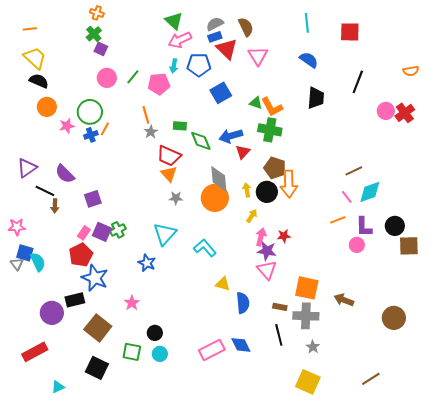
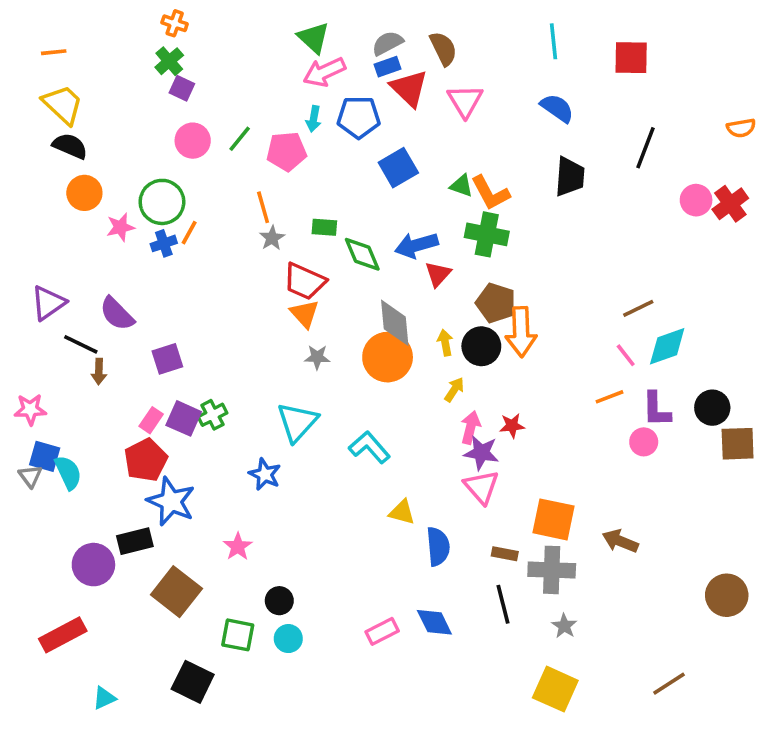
brown circle: (394, 318) -> (727, 595), moved
pink rectangle: (212, 350) -> (382, 631), size x0.7
black square: (97, 368) -> (193, 682), moved

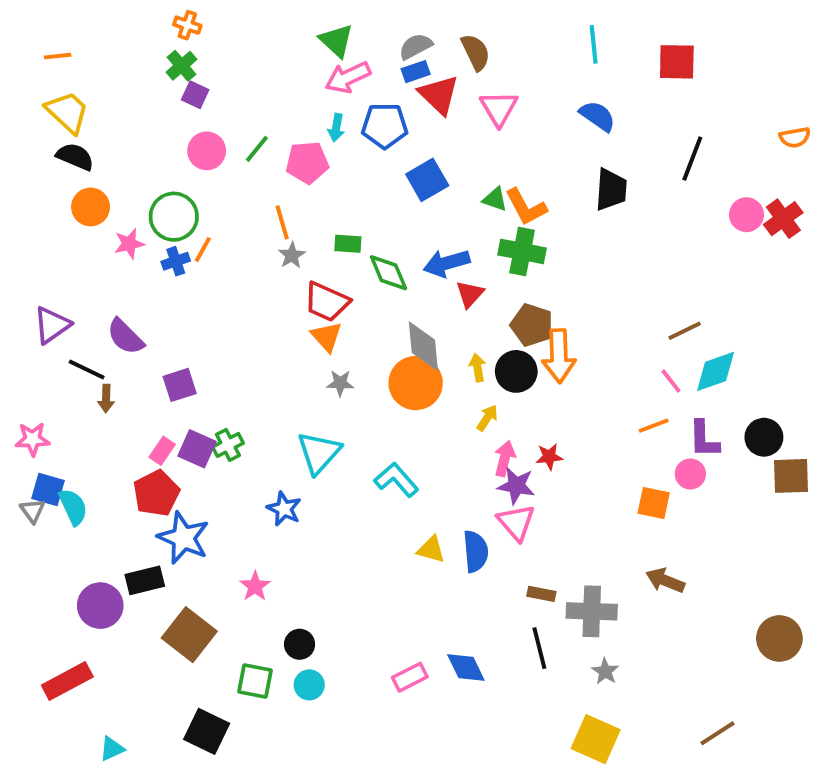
orange square: (554, 519) -> (654, 503), moved, size x0.7
blue semicircle: (438, 547) -> (476, 551), moved

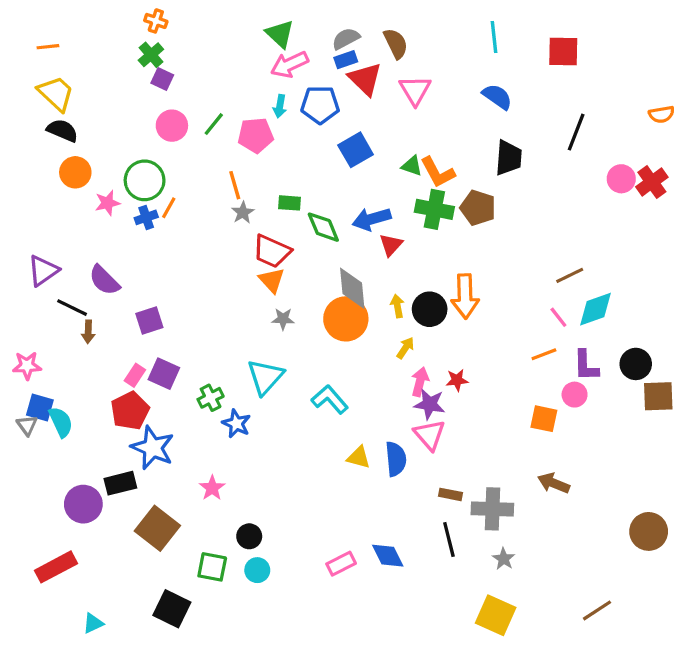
brown pentagon: (532, 325) -> (478, 208), moved
green cross: (228, 445) -> (211, 398), moved

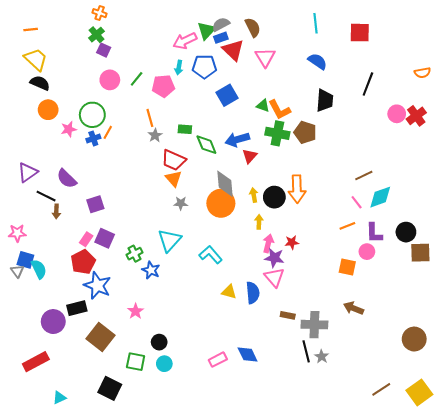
green triangle: (280, 34) -> (206, 31), moved, turned 30
yellow arrow: (405, 348) -> (259, 222), turned -32
black line: (449, 540) -> (306, 351), moved
yellow square: (496, 615) -> (419, 392), moved, turned 30

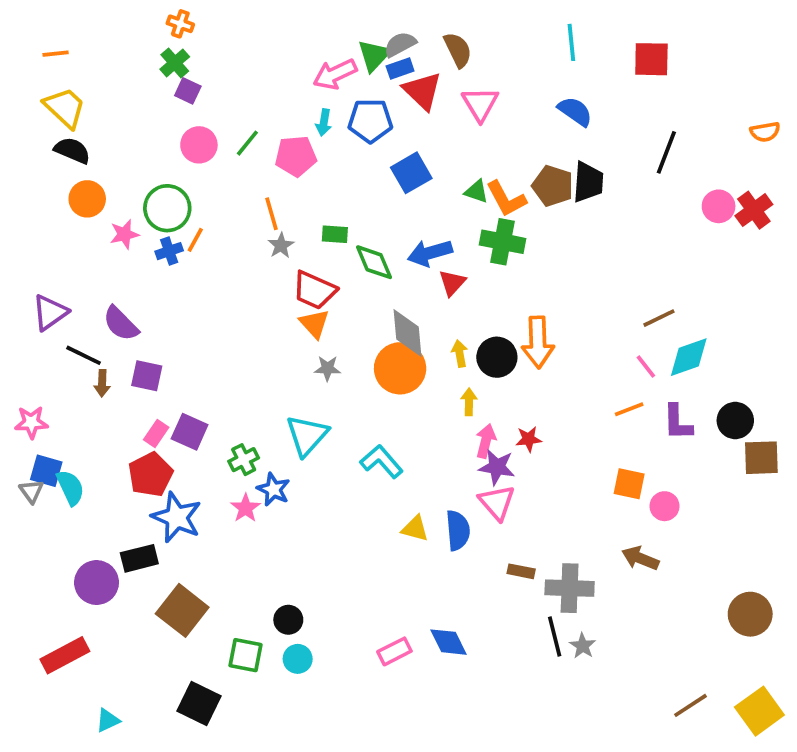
brown pentagon: (305, 132) -> (553, 186), moved
purple square: (95, 204) -> (147, 376), moved, turned 30
pink circle: (367, 252) -> (665, 506), moved
pink star: (136, 311) -> (245, 508), moved

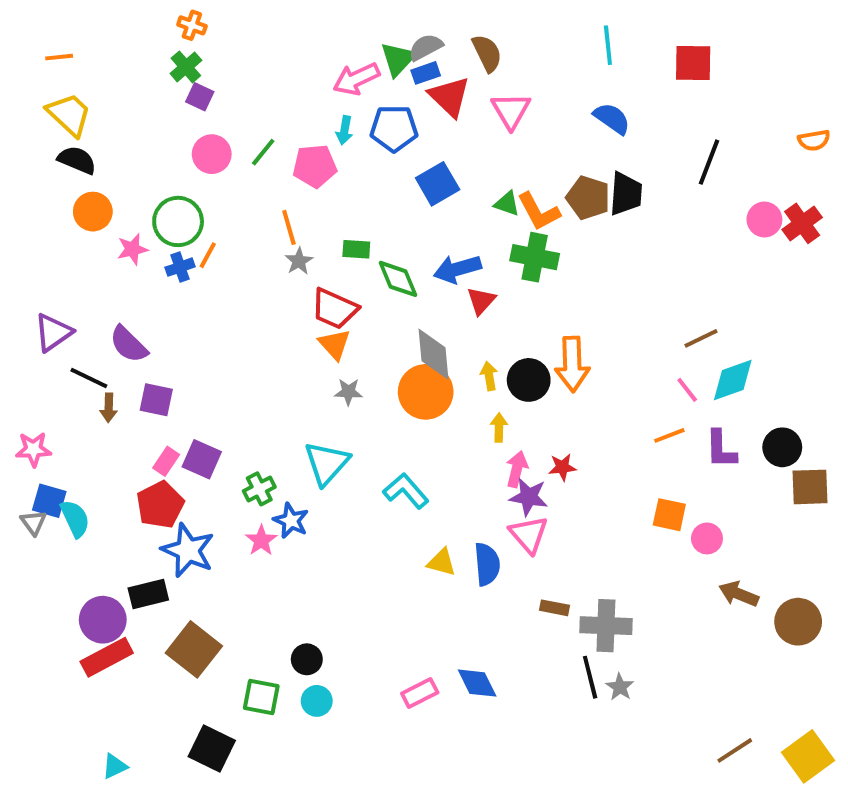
brown arrow: (640, 558) -> (739, 594), moved
brown circle: (750, 614) -> (798, 622), moved
red rectangle: (65, 655) -> (107, 657), moved

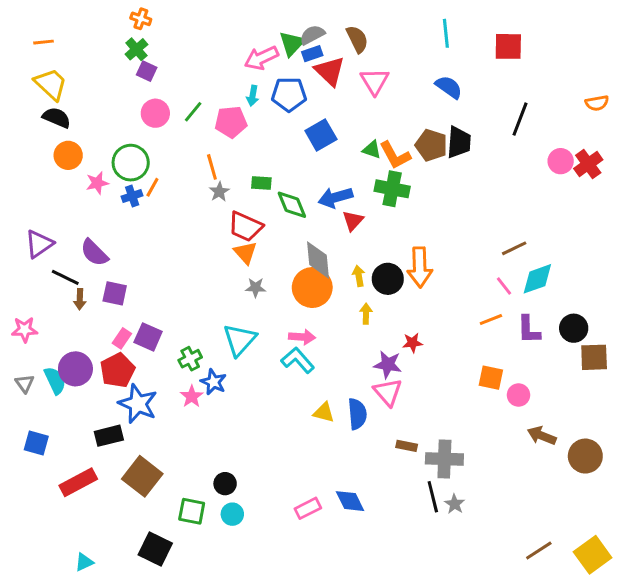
pink arrow: (517, 469) -> (302, 337), moved, turned 80
blue square: (49, 501) -> (36, 443), moved
purple circle: (103, 620) -> (75, 369), moved

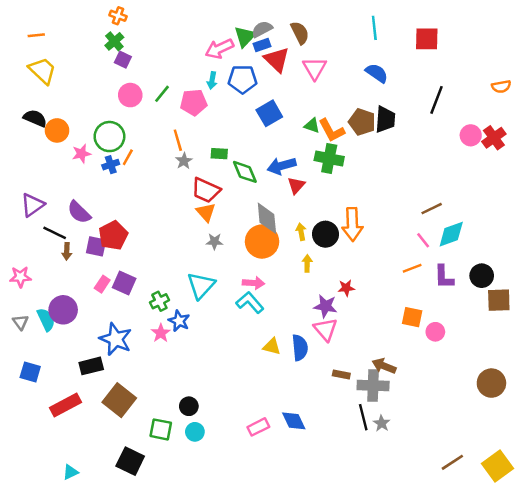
black semicircle: (57, 118) -> (35, 118), moved
red pentagon: (118, 370) -> (113, 235), moved
brown arrow: (542, 436) -> (384, 366), moved

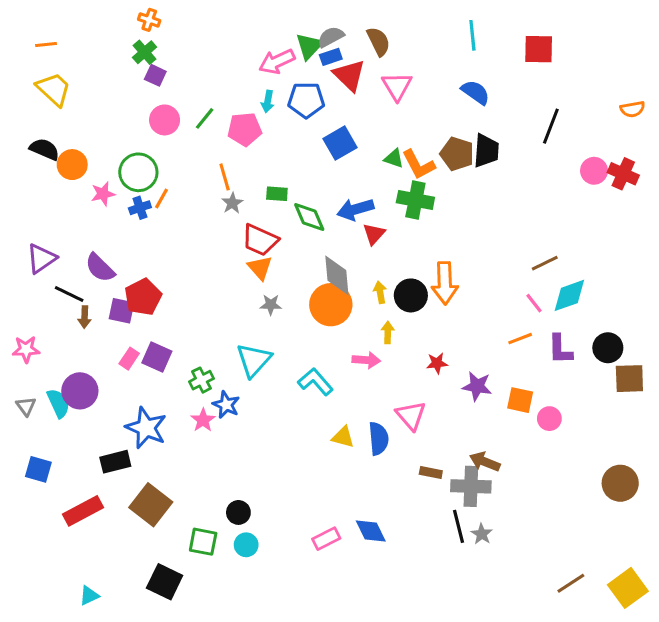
red cross: (494, 138) -> (623, 174), turned -30
pink arrow: (253, 283) -> (366, 360), moved
purple star: (325, 306) -> (477, 386), moved

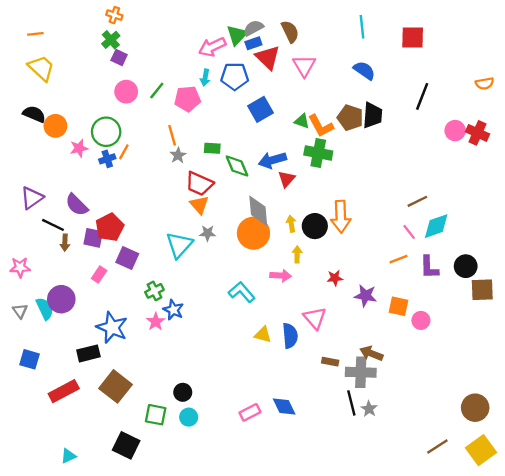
purple square: (157, 357) -> (127, 258), moved
cyan triangle: (254, 360) -> (179, 245), moved
brown circle: (620, 483) -> (475, 408), moved

